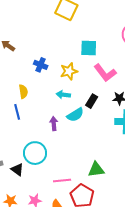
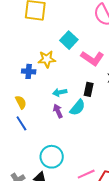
cyan square: (89, 48) -> (69, 40), turned -30
yellow star: (69, 71) -> (47, 59), moved, turned 30
purple arrow: (54, 124) -> (58, 111), moved

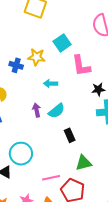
pink L-shape: (92, 58) -> (81, 66), turned 35
black rectangle: (89, 89) -> (70, 135), moved, turned -48
cyan arrow: (60, 92) -> (51, 84), moved

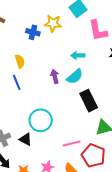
cyan arrow: (51, 84) -> (78, 55), moved
black rectangle: (70, 135) -> (89, 101), size x1.5

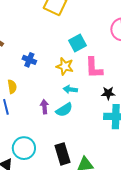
yellow star: (53, 23) -> (65, 66), moved
black rectangle: (89, 101) -> (62, 154), moved

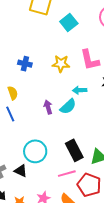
cyan square: (77, 43) -> (69, 22), moved
cyan arrow: (70, 89) -> (80, 90), moved

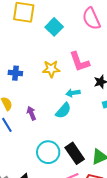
purple arrow: (48, 107) -> (31, 113), moved
cyan circle: (35, 151) -> (48, 152), moved

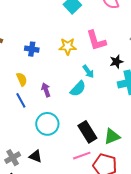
cyan arrow: (73, 93) -> (88, 72), turned -120
cyan circle: (48, 152) -> (47, 124), moved

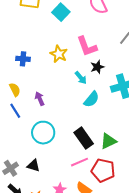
yellow star: (68, 46) -> (59, 54), turned 30
black star: (116, 62) -> (97, 67), moved
cyan semicircle: (78, 89) -> (91, 99), moved

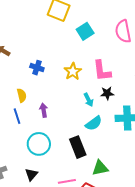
black rectangle: (84, 138) -> (78, 147), moved
black triangle: (33, 166) -> (31, 174), moved, turned 40

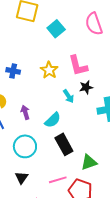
cyan semicircle: (94, 123) -> (53, 120), moved

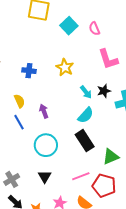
pink semicircle: (94, 24) -> (94, 29), moved, size x0.6
pink L-shape: (78, 66) -> (108, 59), moved
black star: (86, 87) -> (104, 91), moved
cyan semicircle: (53, 120) -> (86, 115), moved

